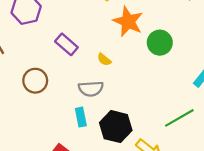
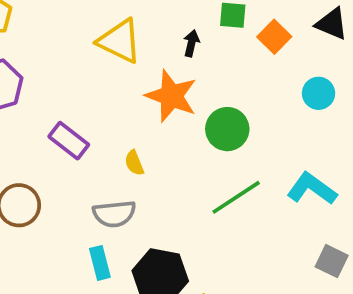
yellow semicircle: (104, 60) -> (134, 163), turned 32
green line: (179, 118) -> (236, 197), moved

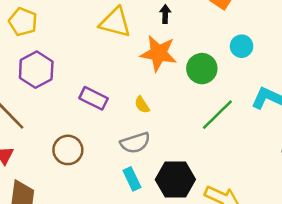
cyan circle: (319, 93) -> (242, 46), moved

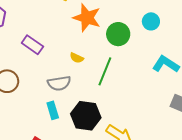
yellow semicircle: (142, 105) -> (77, 58), moved, turned -40
green line: (217, 115) -> (105, 71), moved, turned -32

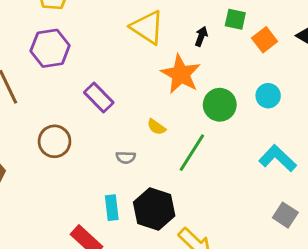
gray semicircle: (59, 83) -> (126, 157), size x0.6
cyan rectangle: (53, 110) -> (112, 208), moved

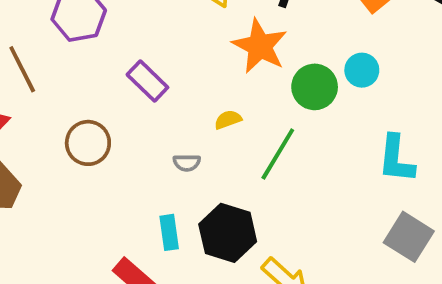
cyan circle: (268, 96) -> (362, 70), moved
yellow semicircle: (156, 127) -> (228, 120), turned 126
cyan L-shape: (278, 158) -> (396, 159), turned -126
gray square: (285, 215) -> (409, 237), size x1.4

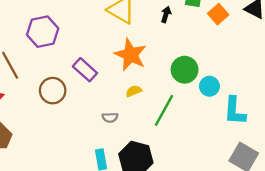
orange star: (260, 46) -> (131, 55), moved
cyan circle: (362, 70) -> (209, 86), moved
brown circle: (88, 143) -> (53, 91), moved

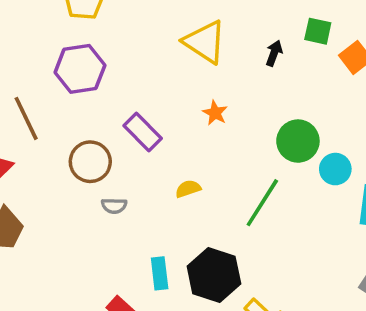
orange star: (131, 55) -> (215, 113), size x0.5
yellow semicircle: (134, 91) -> (188, 189), moved
gray semicircle: (110, 117) -> (114, 206), moved

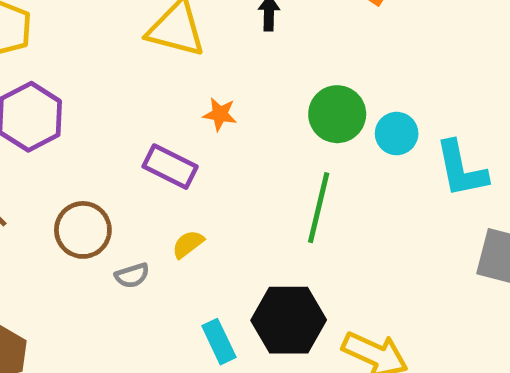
purple rectangle: (143, 132) -> (170, 167), moved
yellow semicircle: (188, 189) -> (188, 244), moved

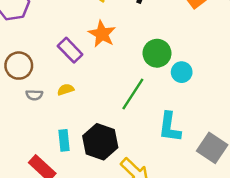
orange star: (220, 114) -> (102, 34), size x1.6
cyan L-shape: (461, 169) -> (170, 127), moved

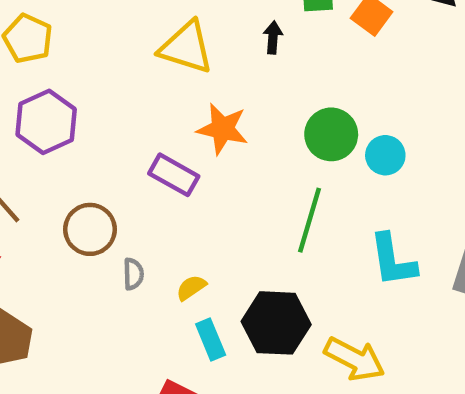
yellow semicircle: (66, 90) -> (191, 288), moved
gray semicircle: (34, 95) -> (133, 274), turned -77

